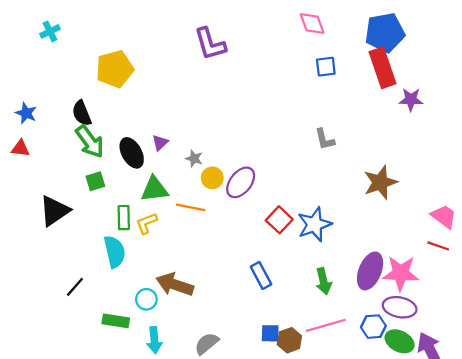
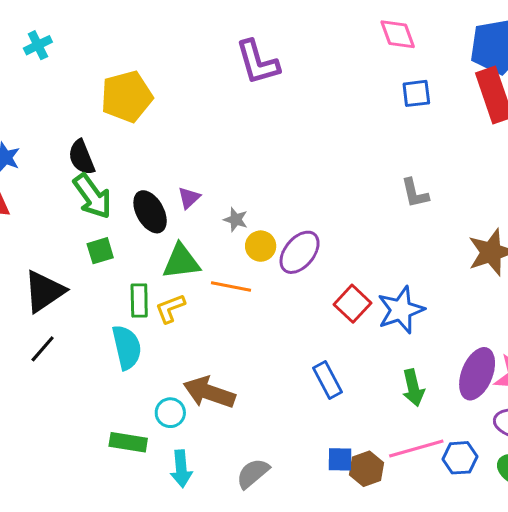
black line: (75, 287) -> (43, 349), moved
blue hexagon: (373, 327) -> (460, 458), moved

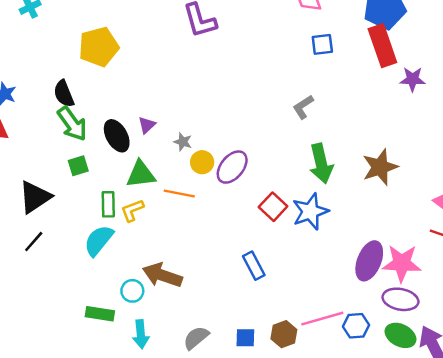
gray L-shape: (415, 193) -> (303, 107), moved, turned 70
cyan semicircle: (127, 347) -> (99, 240), turned -128
green arrow: (413, 388) -> (321, 163), moved, size x1.4
blue square: (340, 459) -> (245, 338), moved

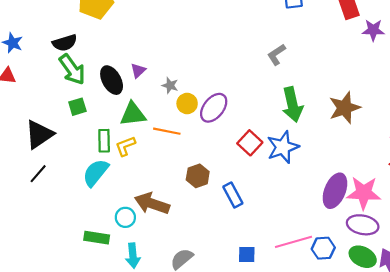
black semicircle: (64, 94) -> (65, 43), turned -85
brown hexagon: (284, 334) -> (198, 176), moved
blue square: (245, 338) -> (247, 255), moved

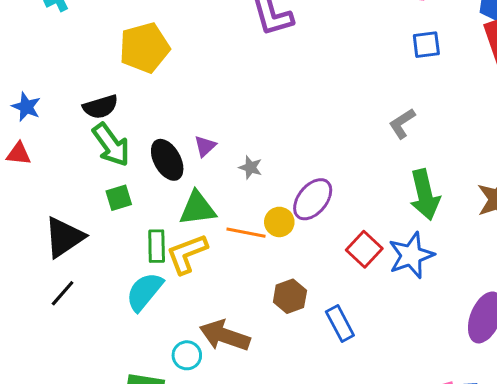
yellow circle: (187, 103) -> (279, 222), moved
yellow L-shape: (125, 146) -> (187, 254), size x1.4

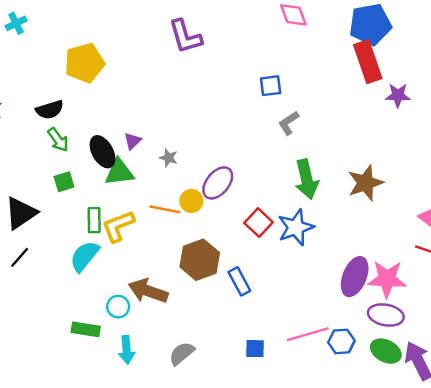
blue square: (426, 45) -> (271, 86), moved
green arrow: (111, 145) -> (58, 140), size x0.7
green triangle: (197, 208) -> (119, 172), moved
brown hexagon: (290, 296) -> (200, 260), size x1.5

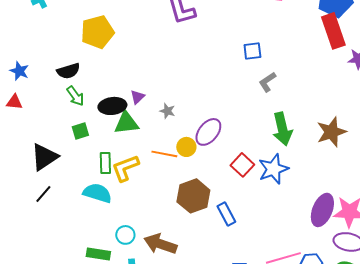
black ellipse: (102, 152) -> (112, 106), turned -68
cyan semicircle: (84, 256) -> (97, 193), turned 68
brown arrow: (148, 291) -> (160, 244), moved

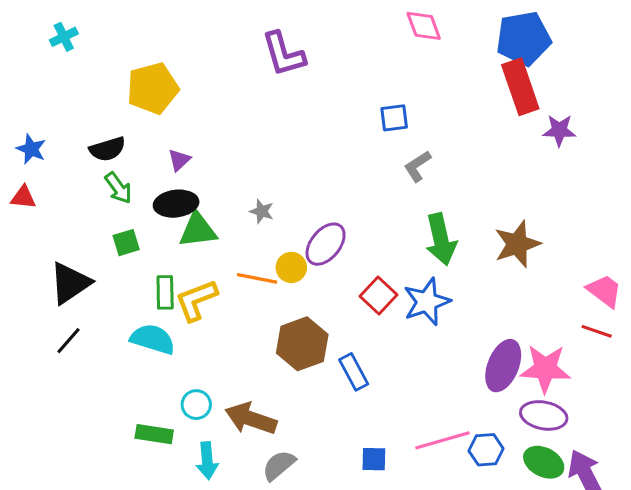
purple triangle: (137, 97) -> (179, 160), moved

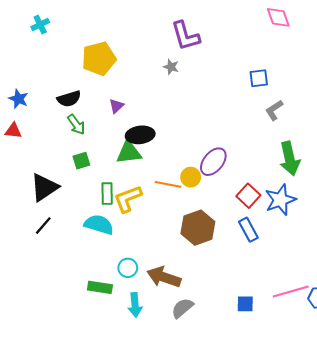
black ellipse: (176, 204) -> (140, 135), moved
gray star: (262, 211) -> (171, 67), moved
blue rectangle: (354, 372) -> (248, 230), moved

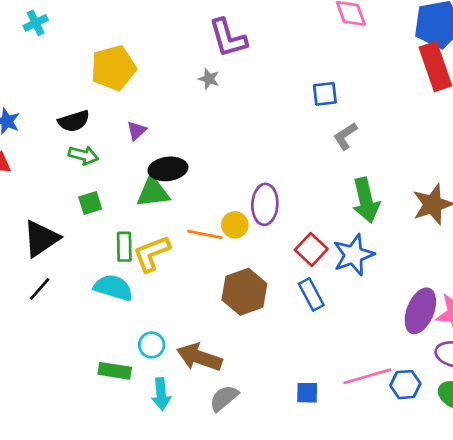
green arrow: (76, 125) -> (83, 155), turned -40
purple ellipse: (213, 162) -> (265, 204), turned -36

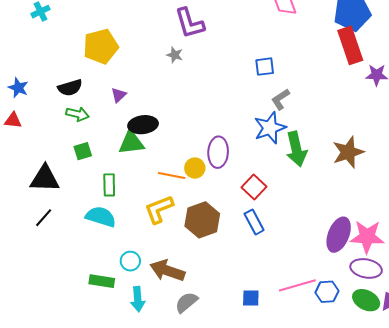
black triangle: (41, 239) -> (45, 179), turned 36
yellow L-shape: (152, 254) -> (159, 209), moved
blue star: (354, 255) -> (270, 128), moved

